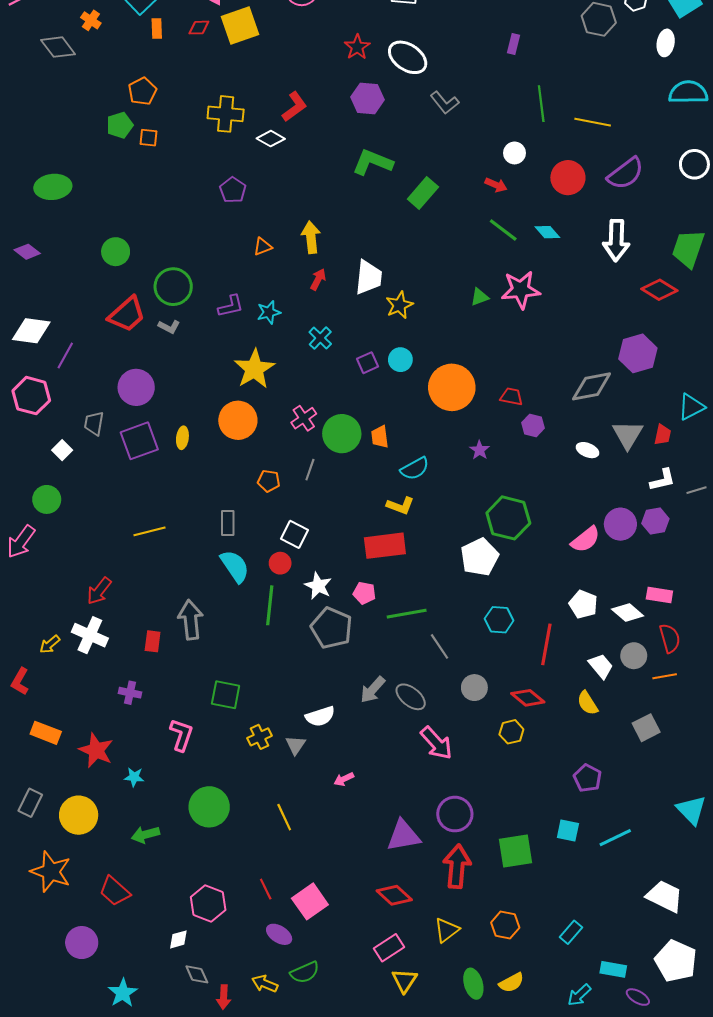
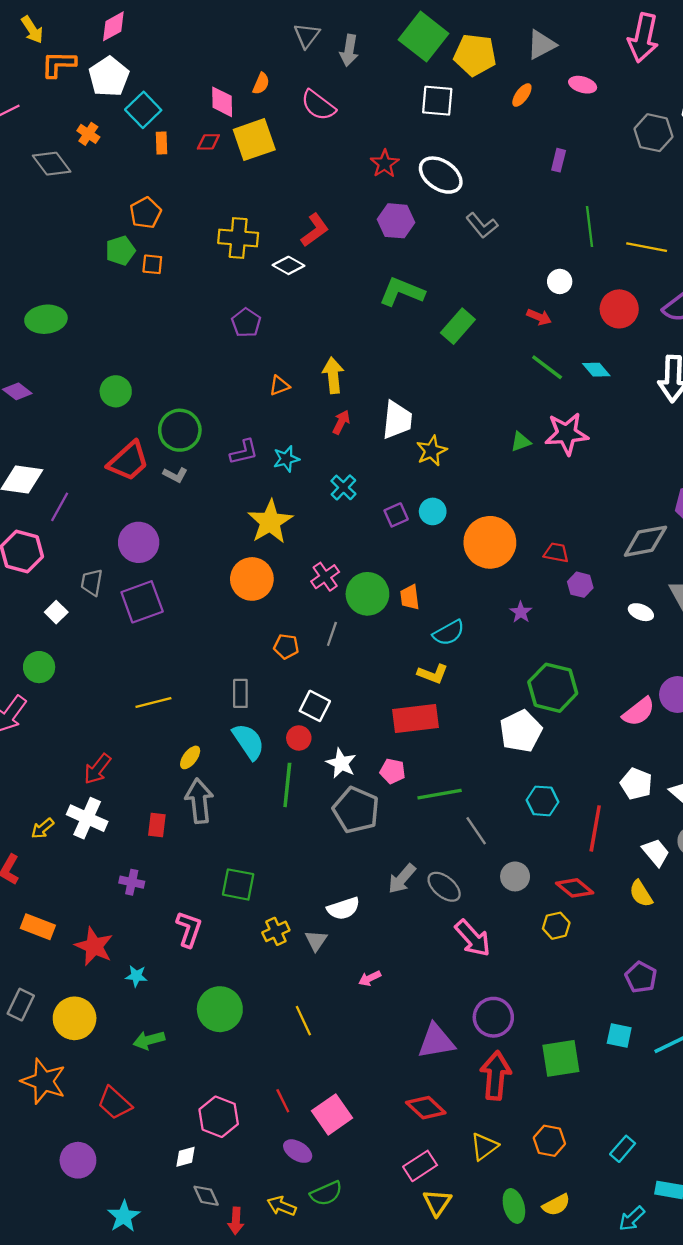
yellow ellipse: (182, 438) -> (190, 757), moved, turned 30

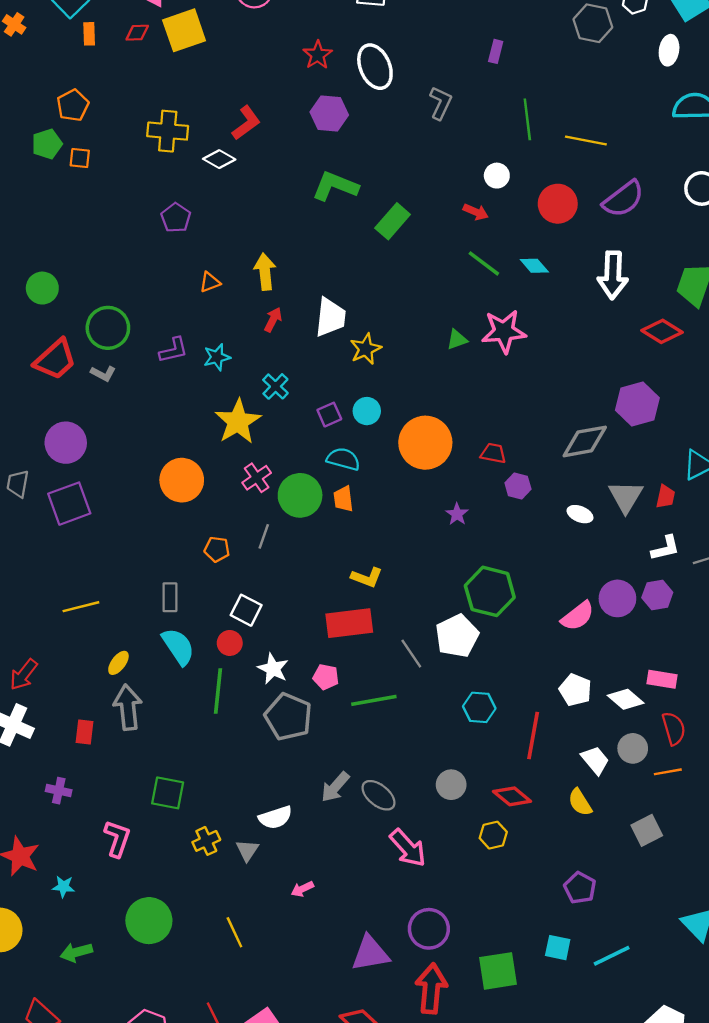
white ellipse: (441, 175) -> (375, 67), turned 33
gray L-shape: (482, 225) -> (441, 103), moved, turned -116
yellow star: (270, 522) -> (238, 422), moved
cyan semicircle: (449, 633) -> (343, 459), moved, turned -136
gray line: (476, 831) -> (411, 654), moved

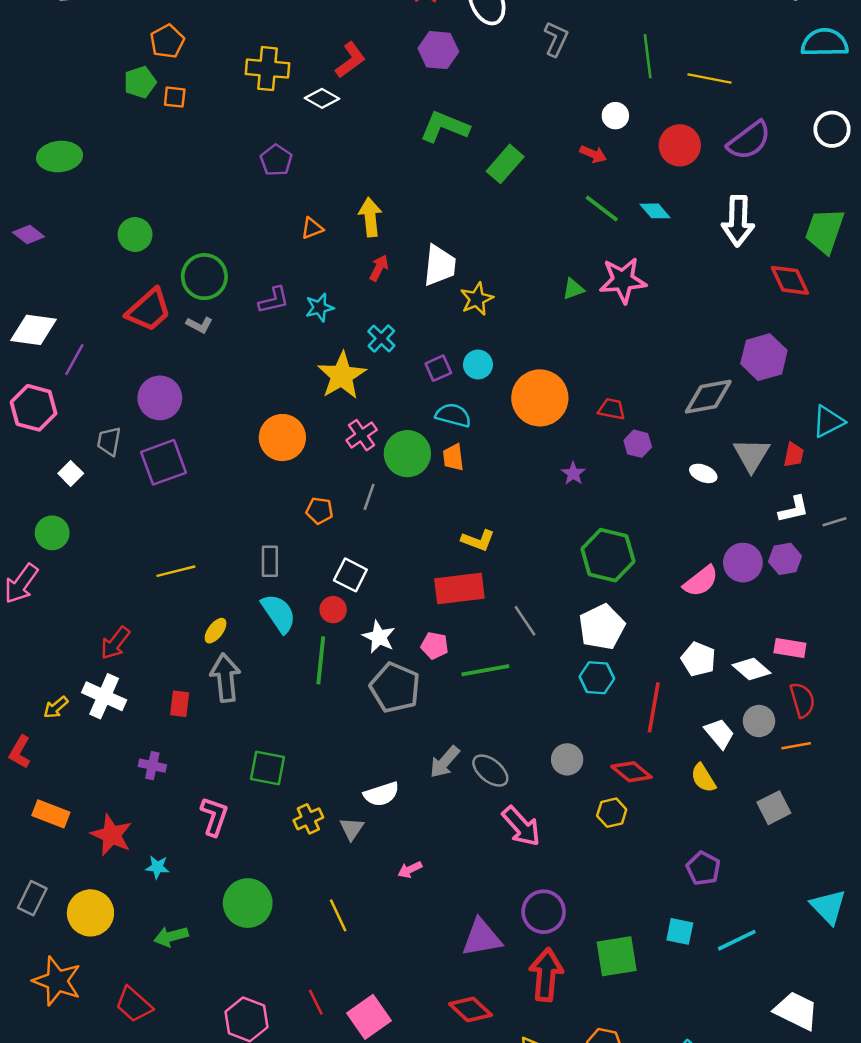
red diamond: (662, 331) -> (790, 280), turned 33
white pentagon: (457, 636) -> (602, 627), moved

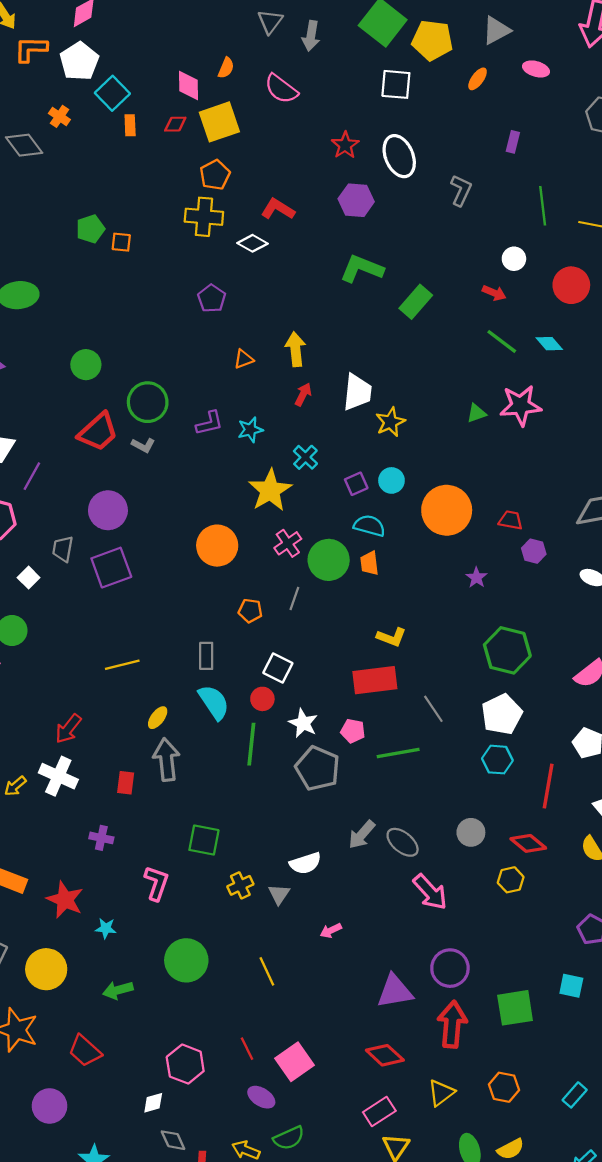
orange pentagon: (167, 41) -> (215, 175), moved
red L-shape: (350, 60) -> (278, 209), turned -112

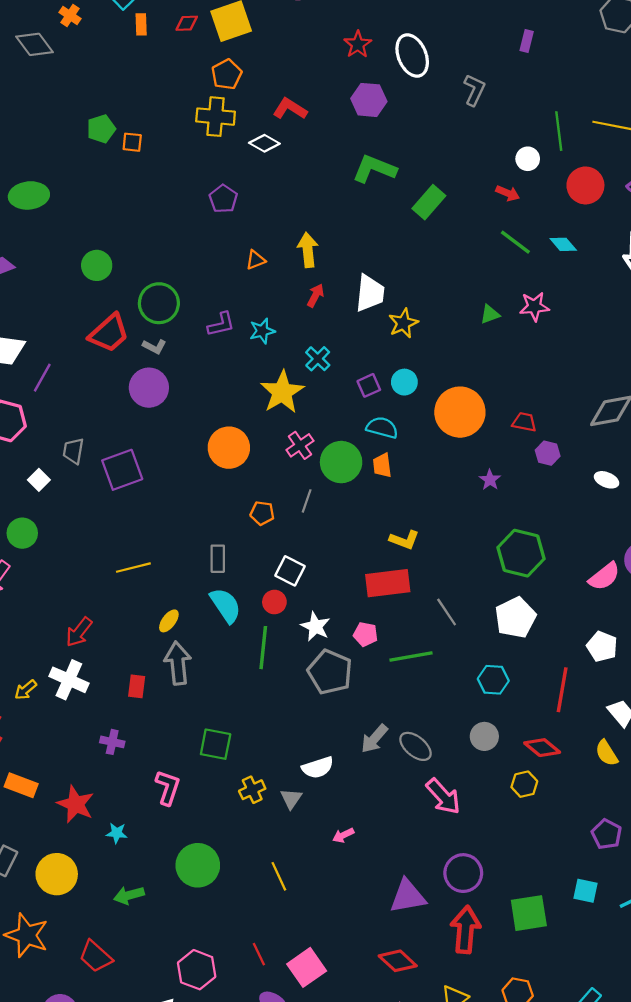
green line: (543, 206) -> (559, 131), moved
pink star: (521, 405) -> (534, 307), size x0.7
purple circle: (108, 510) -> (149, 388), moved
cyan hexagon: (497, 760) -> (493, 680), moved

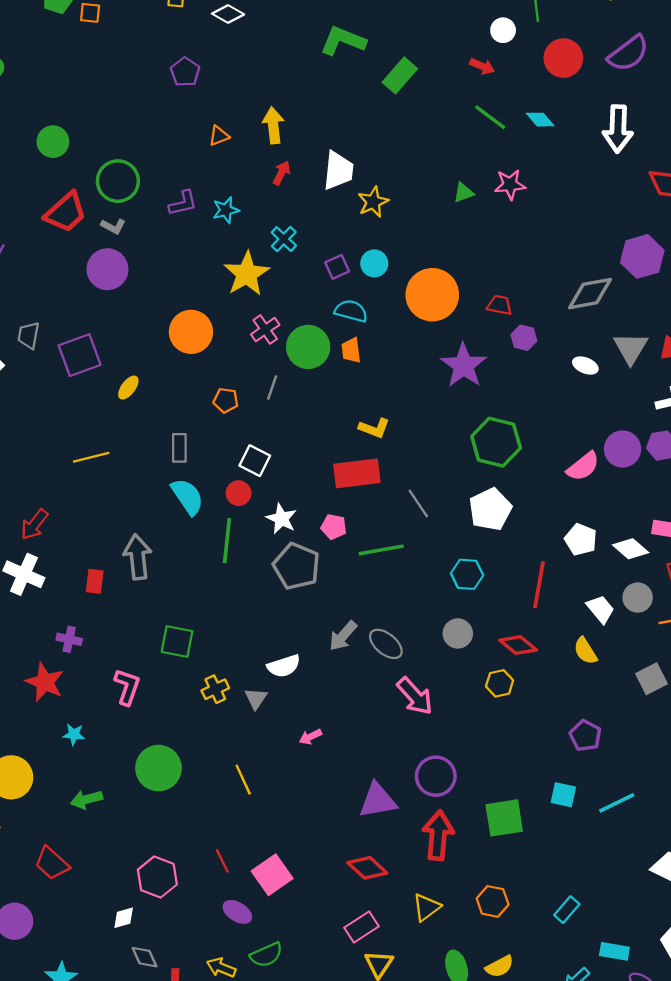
purple star: (490, 480) -> (464, 365), size x2.0
yellow ellipse: (169, 621) -> (128, 388), moved
red star: (76, 804) -> (45, 682), moved

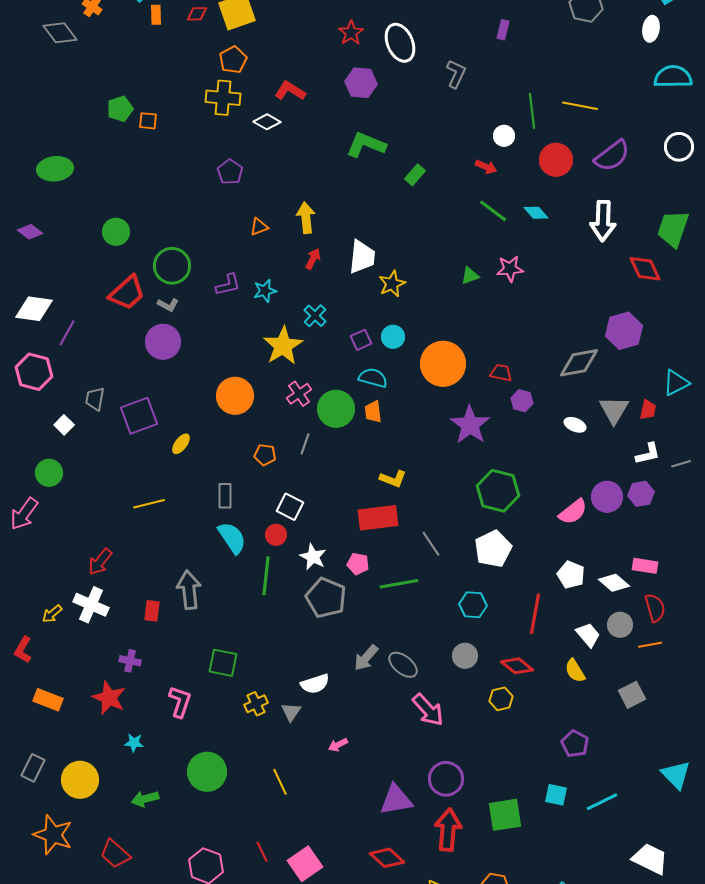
green rectangle: (400, 75) -> (415, 175), size x0.7

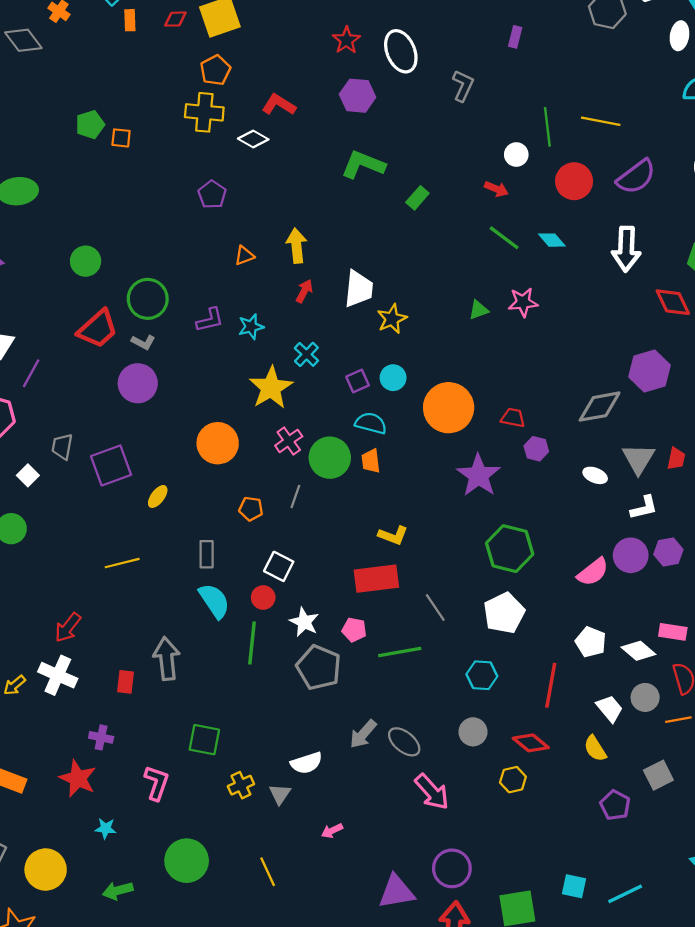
white L-shape: (648, 454) -> (644, 508), moved
purple pentagon: (575, 744) -> (615, 805), moved

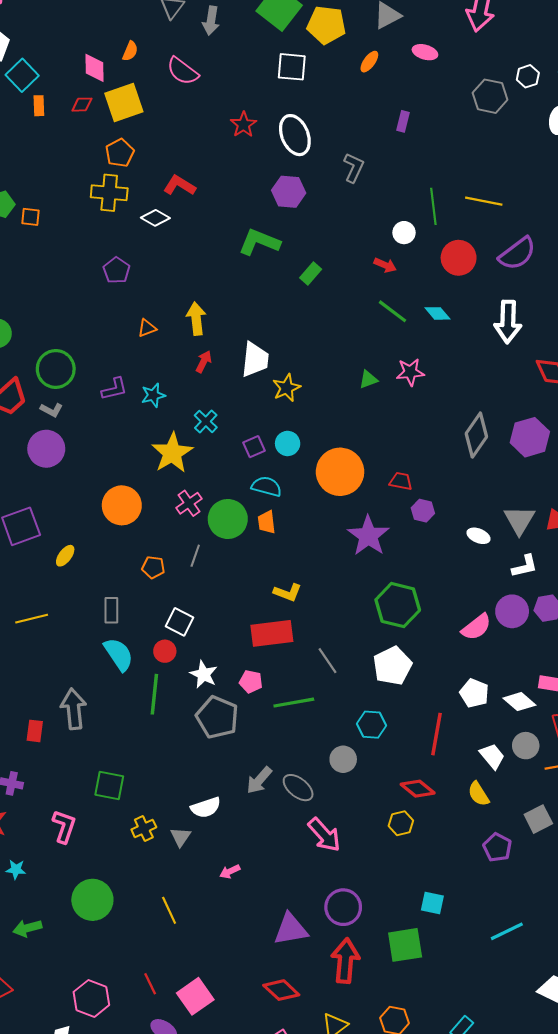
purple hexagon: (358, 96) -> (289, 192), moved
gray diamond: (600, 407) -> (476, 435), moved, turned -45
gray circle: (473, 732) -> (343, 759), moved
cyan square: (574, 886) -> (432, 903), moved

